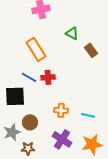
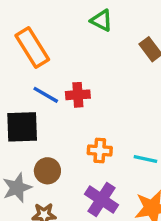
green triangle: (72, 33) -> (102, 20), moved
orange rectangle: (36, 49) -> (32, 47), moved

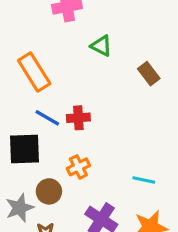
orange cross: (100, 151) -> (78, 167), moved, turned -30

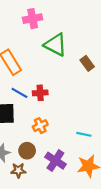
green triangle: (101, 46) -> (55, 45), size x1.6
brown circle: (49, 191) -> (27, 151), moved

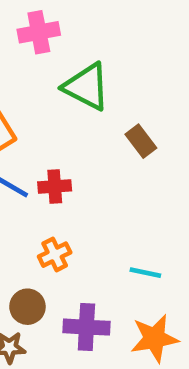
brown rectangle: (87, 63) -> (141, 141), moved
purple cross: (55, 161) -> (86, 327), turned -30

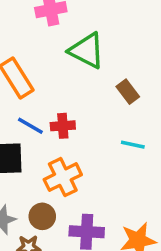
orange cross: (55, 255) -> (63, 177), size x1.5
cyan line: (145, 273) -> (133, 145), moved

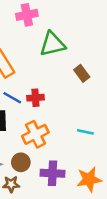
green triangle: (87, 51) -> (53, 44), turned -40
cyan line: (133, 145) -> (85, 132), moved

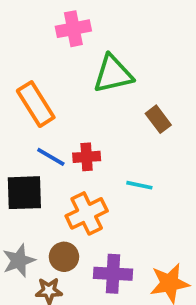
cyan line: (85, 132) -> (139, 185), moved

